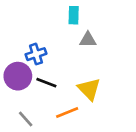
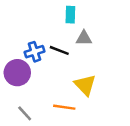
black line: (46, 83) -> (59, 50), moved
orange line: (67, 112) -> (64, 107), turned 30

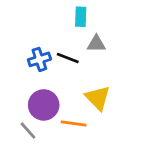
purple circle: (17, 73) -> (44, 105), moved

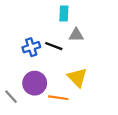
gray line: (28, 131) -> (11, 97), moved

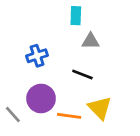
black line: (54, 46) -> (82, 74), moved
yellow triangle: (77, 78) -> (100, 108), moved

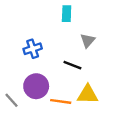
gray triangle: (91, 41) -> (88, 41), moved, turned -49
yellow triangle: (100, 108) -> (88, 94), turned -45

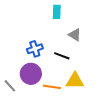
gray triangle: (88, 41) -> (75, 35), turned -40
blue cross: (33, 49) -> (35, 49), moved

